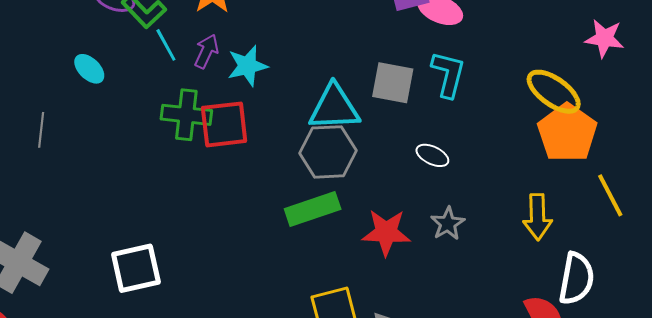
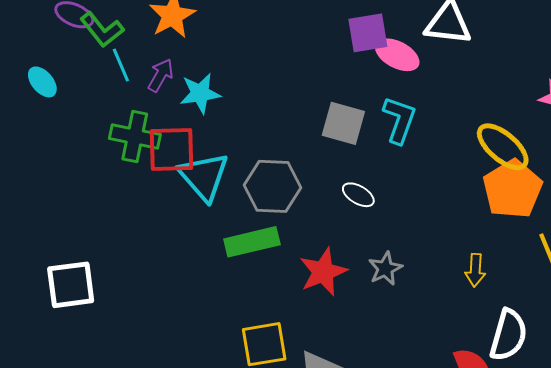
cyan triangle: (334, 107) -> (204, 176), moved, turned 46
white ellipse: (432, 155) -> (358, 195), moved
yellow arrow: (537, 217) -> (475, 270), size x0.7
red star: (386, 232) -> (323, 272), turned -30

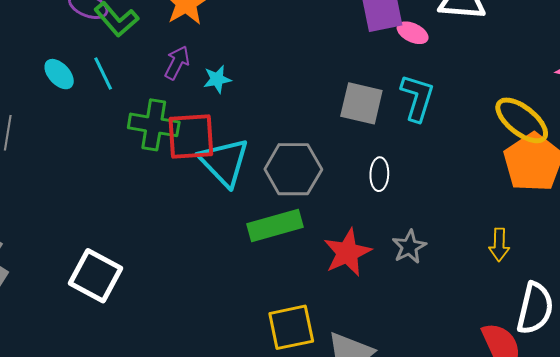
pink ellipse: (397, 55) -> (413, 33), size x0.7
cyan line: (121, 65) -> (103, 74), moved
cyan star: (200, 93) -> (217, 79), size x0.7
white ellipse: (358, 195) -> (379, 174), turned 64
white square: (71, 285) -> (96, 276), turned 38

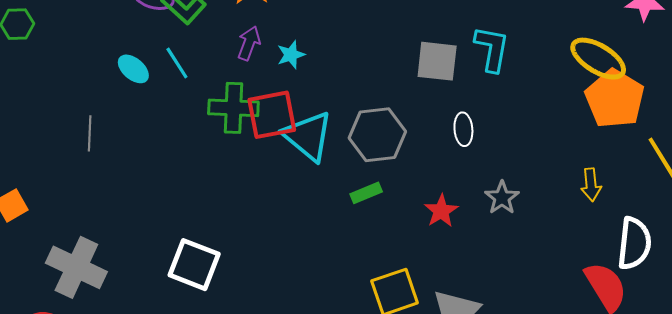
green rectangle: (275, 225) -> (366, 193), size x0.6
red star: (347, 253) -> (441, 211), size x0.7

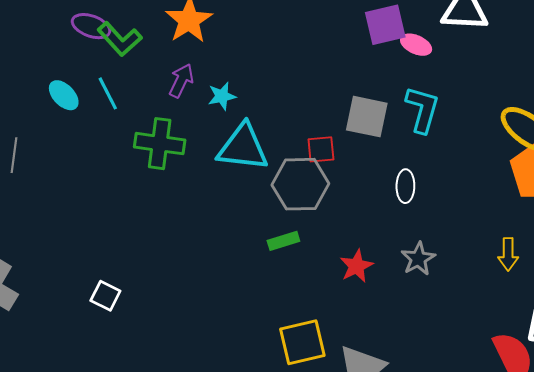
red square: (272, 115) -> (321, 149), moved, size x0.6
white ellipse: (463, 129) -> (405, 186), moved
cyan triangle: (308, 136) -> (243, 147), moved, turned -38
white square: (194, 265) -> (105, 296), size x0.6

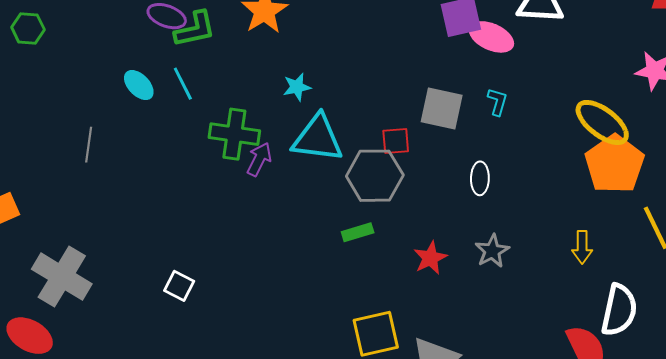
green L-shape: (120, 39) -> (195, 29), turned -60
pink ellipse: (416, 45) -> (491, 37), size x1.4
purple arrow: (181, 81) -> (259, 159), moved
cyan L-shape: (423, 109) -> (497, 102), size x0.6

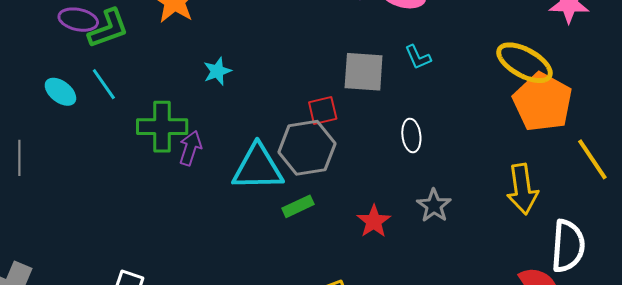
cyan L-shape: (497, 102) -> (418, 57), turned 148
cyan triangle: (318, 138) -> (258, 168), moved
yellow arrow: (582, 247) -> (522, 189), size x1.5

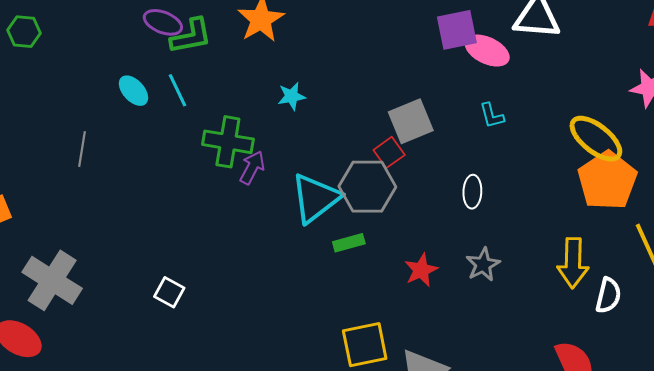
gray square: (364, 72) -> (411, 121), moved, turned -36
red square: (323, 111) -> (389, 152), turned -32
cyan triangle: (258, 168) -> (315, 198), turned -46
white semicircle: (568, 246) -> (608, 295), moved, size x0.7

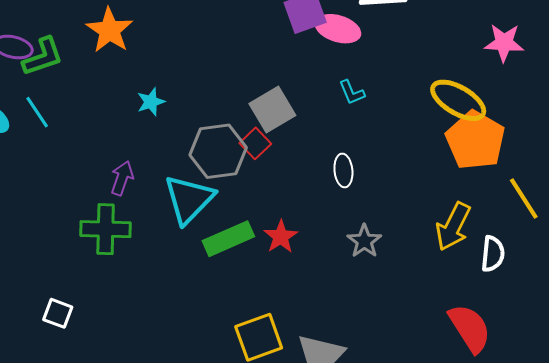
green cross: (228, 142) -> (106, 229), moved
gray hexagon: (367, 187) -> (218, 151), moved
green rectangle: (349, 243) -> (228, 239), size x1.6
yellow arrow: (573, 263) -> (453, 227), turned 33
red star: (421, 270) -> (281, 237), moved

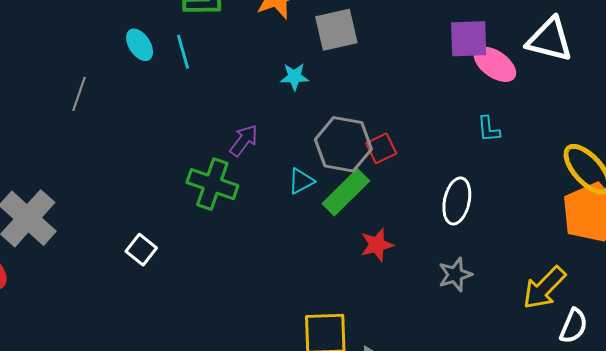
gray square: (272, 110) -> (336, 30), moved
white ellipse: (343, 170) -> (457, 201), size x1.4
cyan triangle: (189, 199) -> (301, 181), size x0.5
green rectangle: (228, 239) -> (346, 192), moved, turned -39

